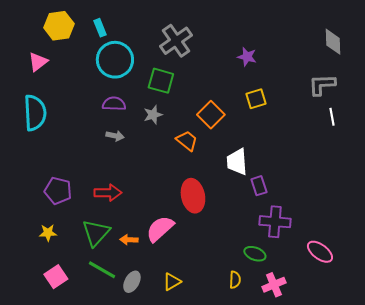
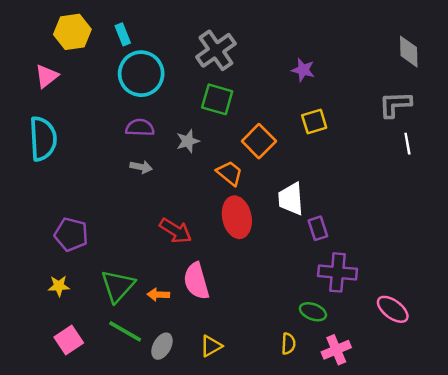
green square: (161, 81) -> (217, 99), moved
red arrow: (108, 193) -> (175, 231), moved, turned 32
red ellipse: (193, 196) -> (237, 217), moved
pink semicircle: (160, 229) -> (196, 281), turned -64

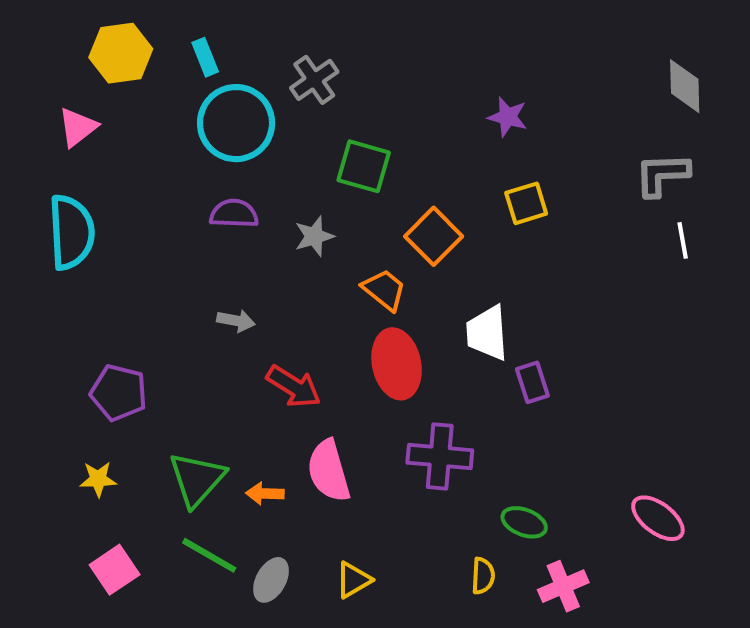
gray cross: (216, 50) -> (314, 80), moved, size x0.7
gray arrow: (141, 167) -> (236, 321), moved
purple cross: (337, 272) -> (440, 456), moved

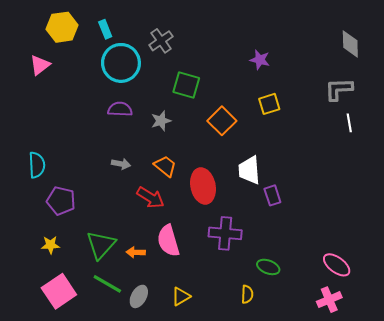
cyan semicircle: (71, 232) -> (37, 165), moved, size x0.7
orange trapezoid: (384, 290) -> (165, 166), moved
pink square: (115, 570) -> (59, 291), size x1.4
pink cross: (563, 586) -> (329, 300), moved

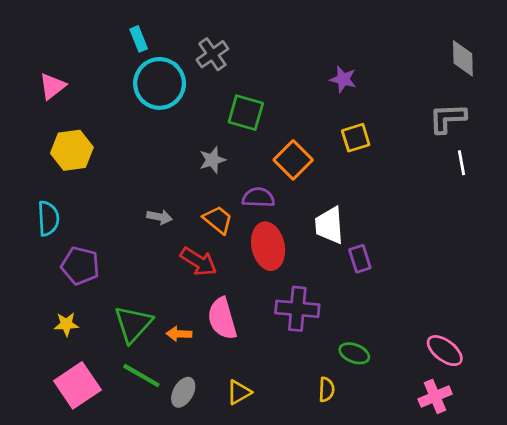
yellow hexagon: (62, 27) -> (72, 150), moved
purple semicircle: (120, 109) -> (258, 198), moved

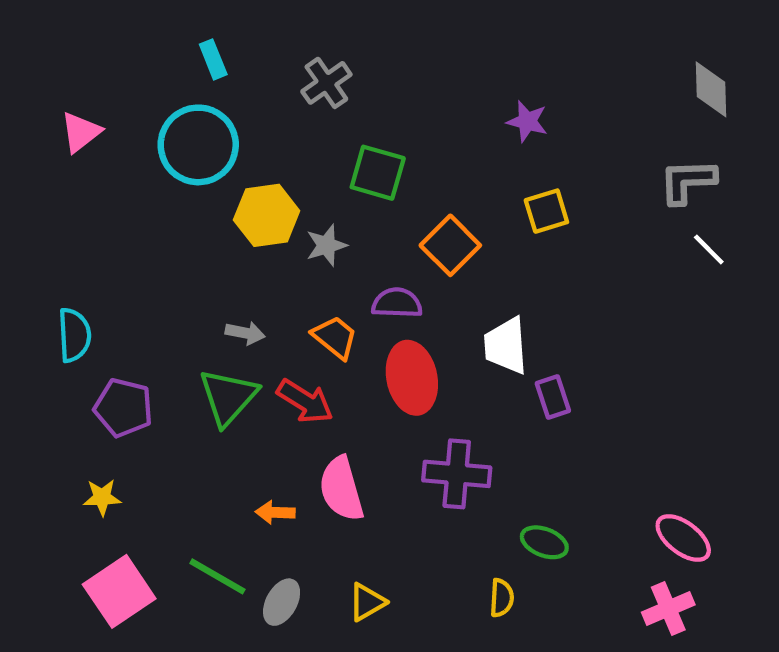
cyan circle: (160, 83) -> (198, 145), moved
yellow hexagon: (72, 150) -> (267, 215), moved
white line: (461, 163) -> (709, 250), turned -35
green triangle: (133, 324) -> (228, 397), moved

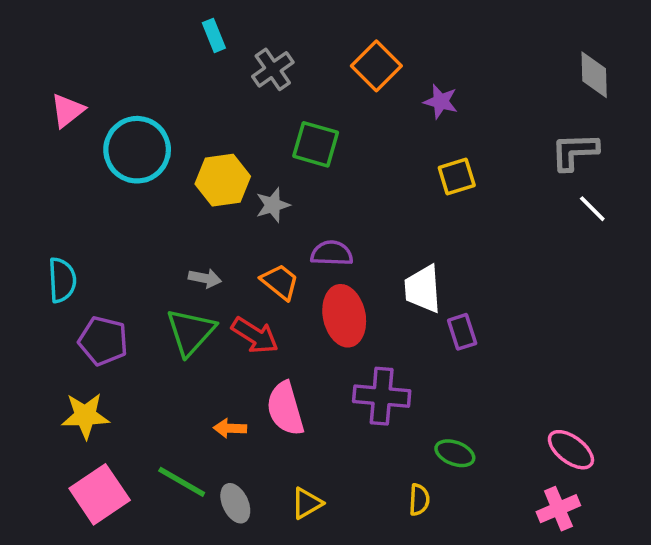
cyan rectangle: (213, 59) -> (214, 35), moved
cyan circle: (198, 145) -> (137, 150), moved
orange square: (450, 245) -> (376, 66), moved
yellow star: (102, 497) -> (85, 416), size x1.5
gray ellipse: (282, 602) -> (235, 503), turned -54

